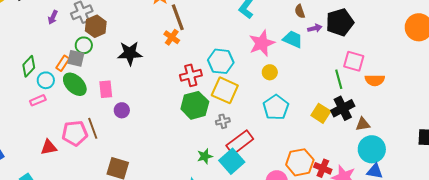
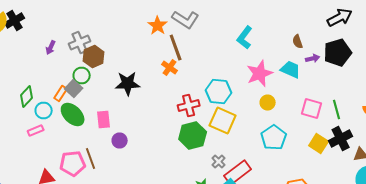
gray square: (76, 58) -> (74, 88), turned 30
pink square: (354, 61) -> (312, 108), moved
gray cross: (223, 121) -> (219, 162), moved, turned -32

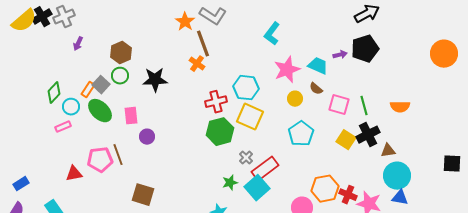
gray cross: (80, 42) -> (64, 17), moved
brown semicircle: (298, 42) -> (316, 89), moved, turned -32
green circle: (82, 76) -> (120, 76), moved

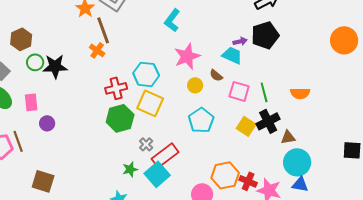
cyan trapezoid: (318, 66) -> (232, 55), moved
green circle: (120, 76) -> (35, 62), moved

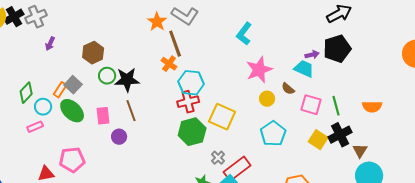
cyan hexagon: (146, 74) -> (191, 83), moved
brown triangle: (288, 137) -> (360, 151), turned -49
brown line: (18, 141) -> (131, 111), moved

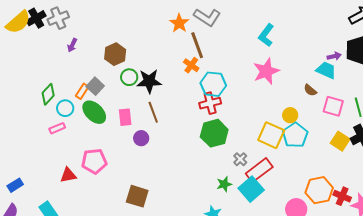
pink star: (259, 70) -> (266, 71), moved
yellow circle: (267, 99) -> (290, 115), moved
yellow square: (222, 117) -> (271, 135), moved

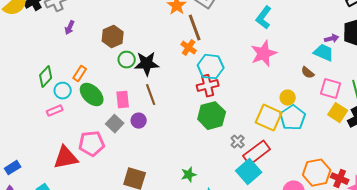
gray square: (95, 86) -> (115, 124), moved
yellow square: (340, 141) -> (338, 113), moved
red triangle: (68, 175) -> (66, 158), size x1.5
green star: (224, 184) -> (189, 175), moved

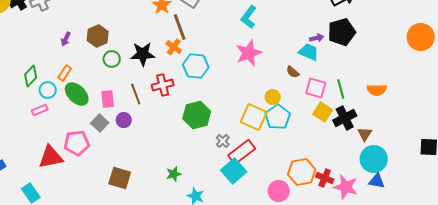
purple arrow: (70, 28) -> (66, 39), moved
black star: (147, 64) -> (143, 54), moved
red cross: (208, 86) -> (163, 85), moved

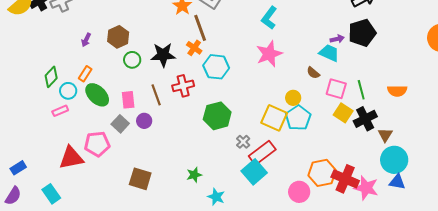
red cross: (325, 178) -> (345, 179), size x1.5

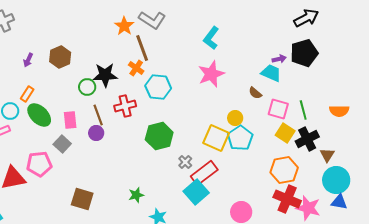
green circle: (132, 60) -> (87, 87), moved
purple circle: (144, 121) -> (96, 133), moved
orange hexagon: (322, 173) -> (284, 170), moved

